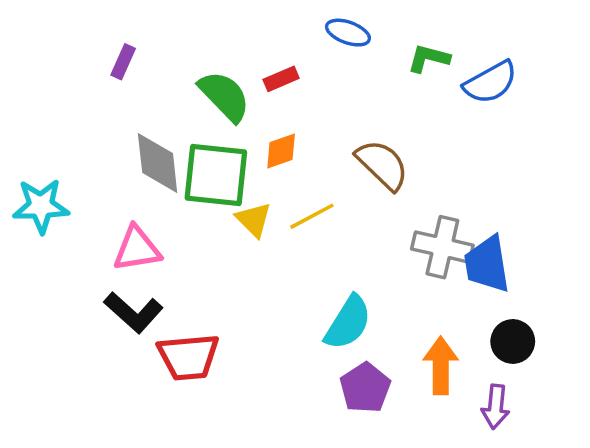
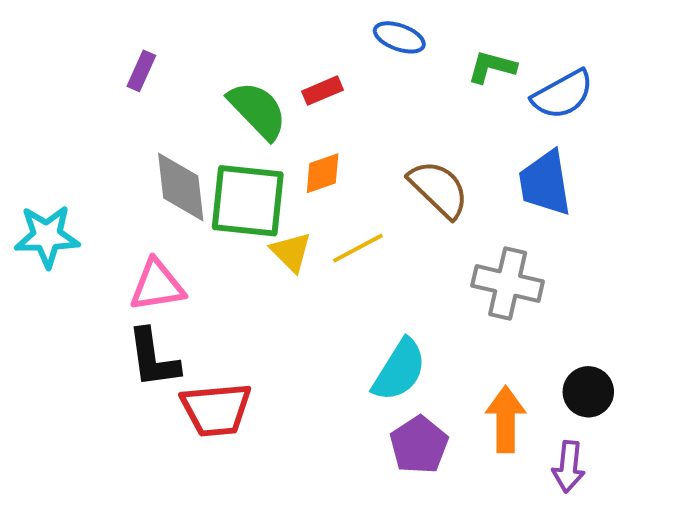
blue trapezoid: (487, 264) -> (545, 183), moved
black L-shape: (133, 312) -> (153, 358), turned 40

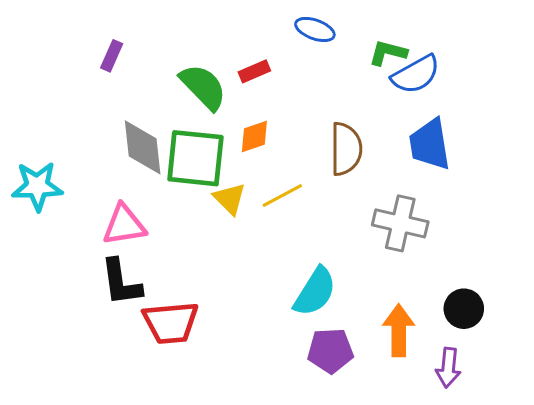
blue semicircle: (563, 94) -> (416, 74), moved
brown semicircle: (439, 189) -> (346, 149), turned 46
purple pentagon: (419, 445) -> (330, 351), turned 30

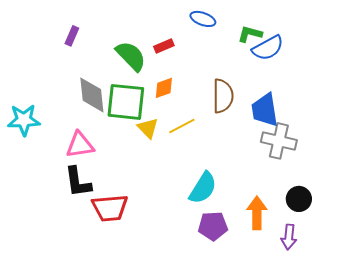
blue trapezoid: (430, 144) -> (265, 110), moved
gray cross: (400, 223) -> (279, 141), moved

